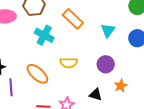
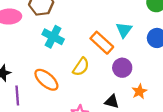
orange rectangle: (73, 19) -> (102, 43), moved
yellow semicircle: (69, 63) -> (81, 67), turned -54

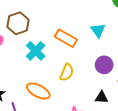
cyan cross: (53, 37) -> (36, 51), turned 30
orange rectangle: (102, 43) -> (66, 38), moved

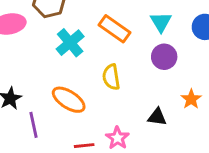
purple circle: (104, 65) -> (164, 57), moved
yellow semicircle: (67, 72) -> (111, 77), turned 144

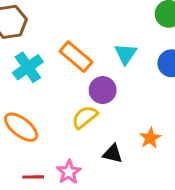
purple circle: (164, 57) -> (103, 90), moved
yellow semicircle: (111, 77) -> (85, 117), moved, turned 55

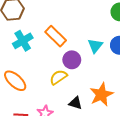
cyan triangle: (126, 54) -> (95, 46), moved
orange star: (150, 138) -> (101, 94), size x1.6

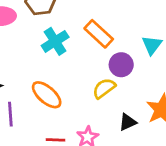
black triangle: (75, 103) -> (128, 122), turned -40

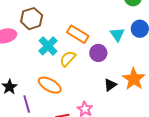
yellow semicircle: (104, 88) -> (68, 59), moved
black triangle: (128, 122) -> (110, 85), moved

